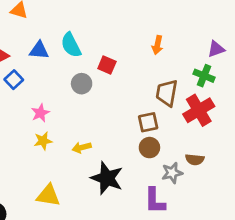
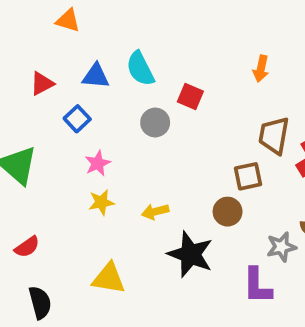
blue square: (14, 80) -> (77, 119), moved
brown circle: (149, 148) -> (228, 212), moved

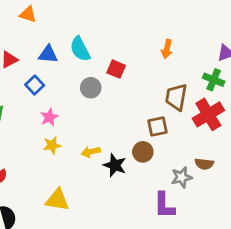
black star: (190, 254) -> (115, 165), moved, size x0.7

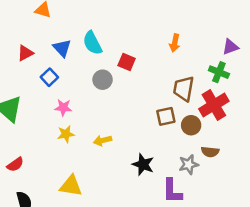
blue triangle: (48, 54) -> (62, 48), turned 42
pink star: (49, 117) -> (63, 108), turned 30
brown circle: (143, 152) -> (191, 125), moved
black star: (115, 165) -> (143, 164), moved

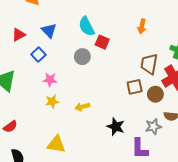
cyan semicircle: (92, 43) -> (87, 26), moved

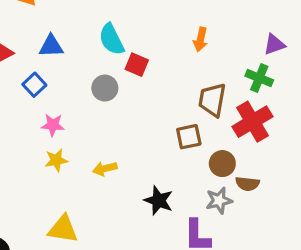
blue triangle: (49, 31) -> (51, 46), turned -49
brown circle: (155, 94) -> (222, 164), moved

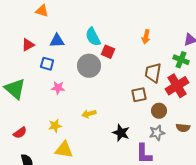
blue square: (34, 85) -> (47, 64), turned -32
gray circle: (105, 88) -> (89, 66), size x1.5
yellow star: (56, 160) -> (55, 126), moved
brown semicircle: (247, 184) -> (183, 128), moved

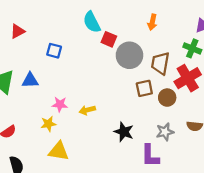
blue triangle: (57, 41) -> (30, 80), moved
blue square: (47, 64) -> (54, 51), moved
gray circle: (89, 66) -> (129, 55), moved
pink star: (58, 88) -> (60, 104), moved
brown circle: (159, 111) -> (167, 98), moved

